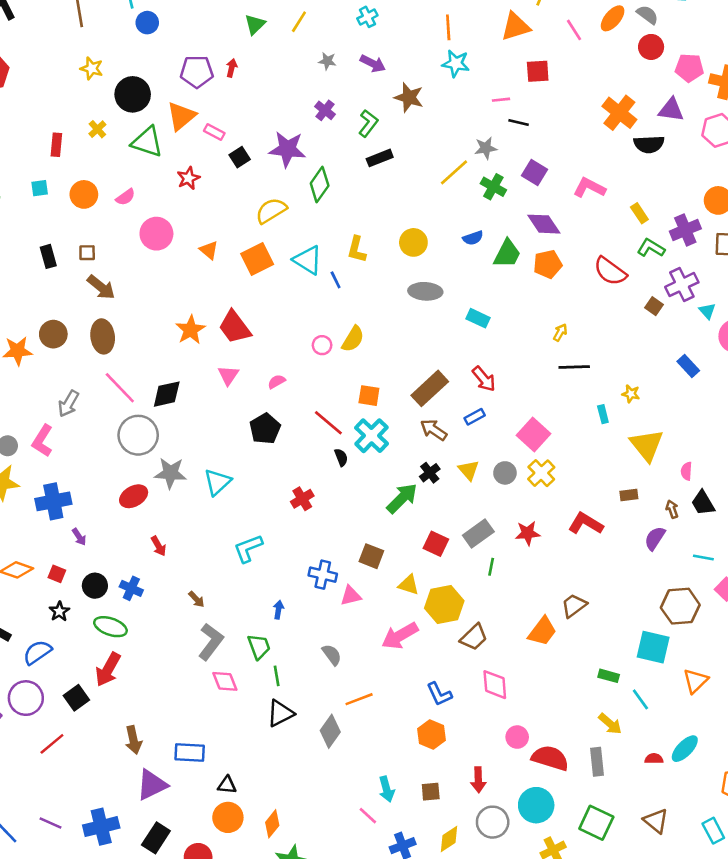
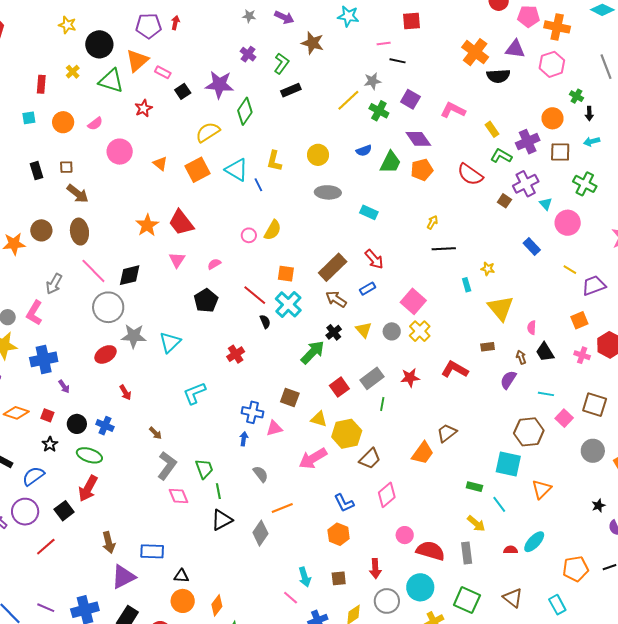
red square: (436, 544) -> (339, 387), turned 30
blue arrow: (278, 610) -> (244, 439), moved
pink diamond: (495, 685) -> (387, 495), turned 55

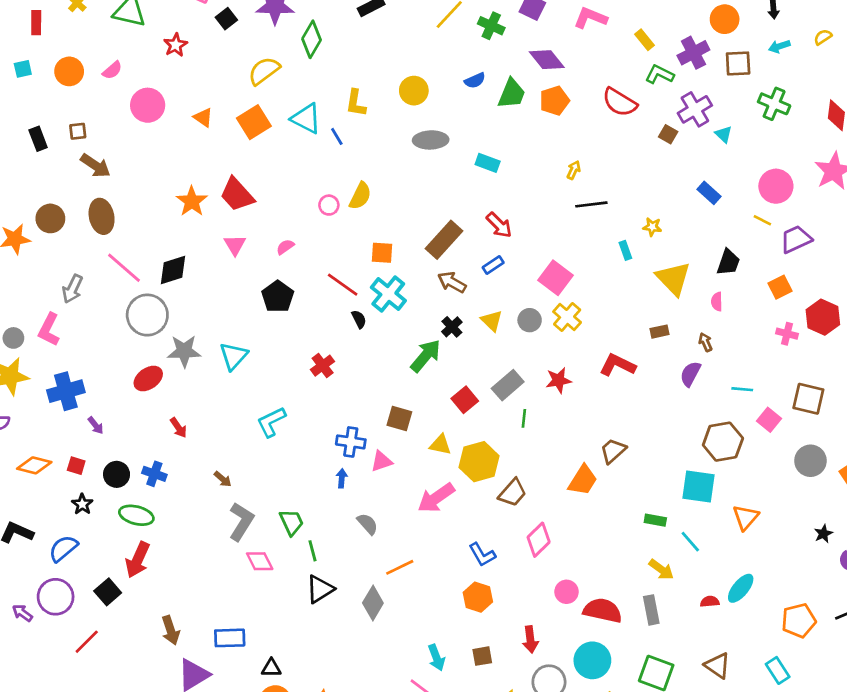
pink circle: (568, 223) -> (776, 186), moved
black trapezoid: (545, 352) -> (728, 262), moved, turned -125

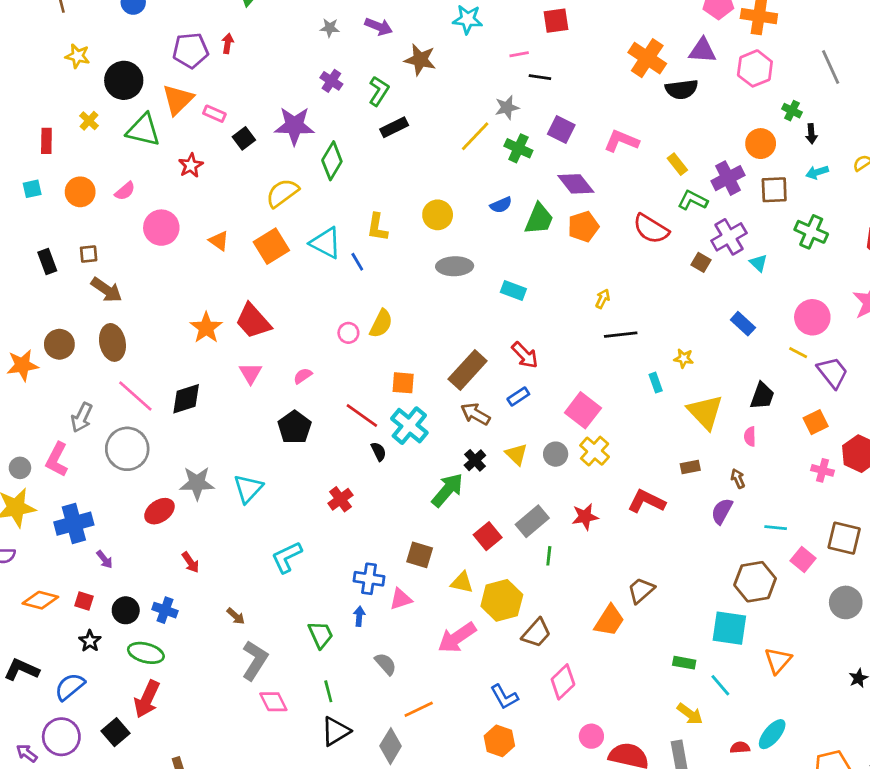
purple trapezoid: (796, 239) -> (833, 373), turned 76
gray circle: (147, 315) -> (127, 449), moved
green trapezoid: (291, 522) -> (321, 635), moved

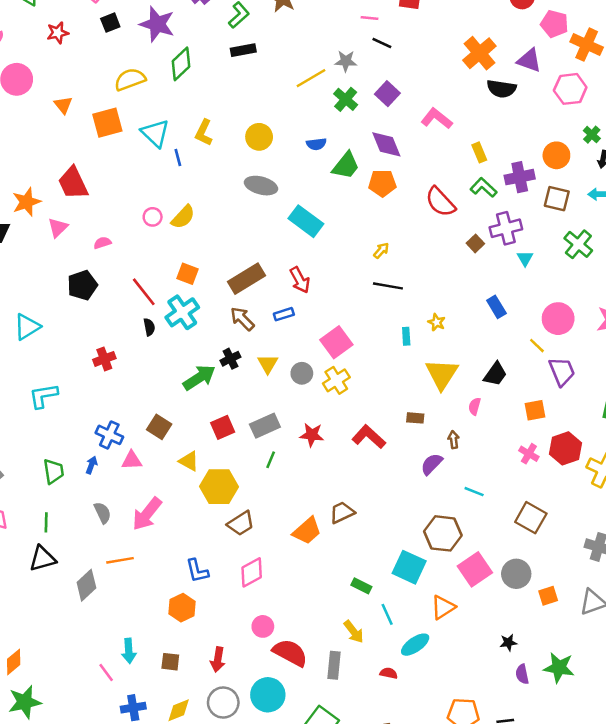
cyan rectangle: (513, 291) -> (306, 221), size x1.5
orange star: (206, 328) -> (26, 202), moved
pink square: (803, 560) -> (475, 569), moved, size x1.5
pink arrow: (457, 638) -> (147, 514), moved, turned -33
cyan ellipse: (772, 734) -> (415, 645), moved

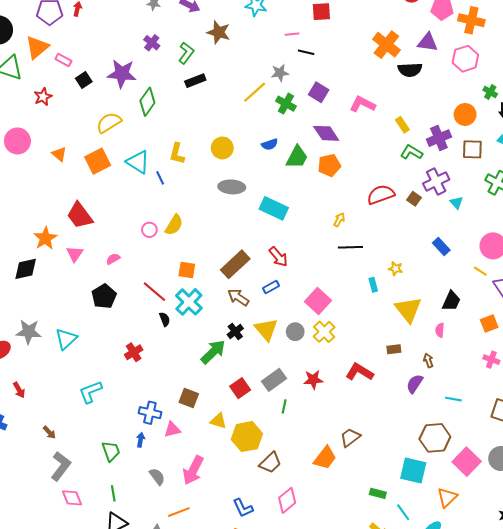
red semicircle: (440, 202) -> (381, 195), moved, turned 124
yellow triangle: (268, 364) -> (266, 329), size x1.4

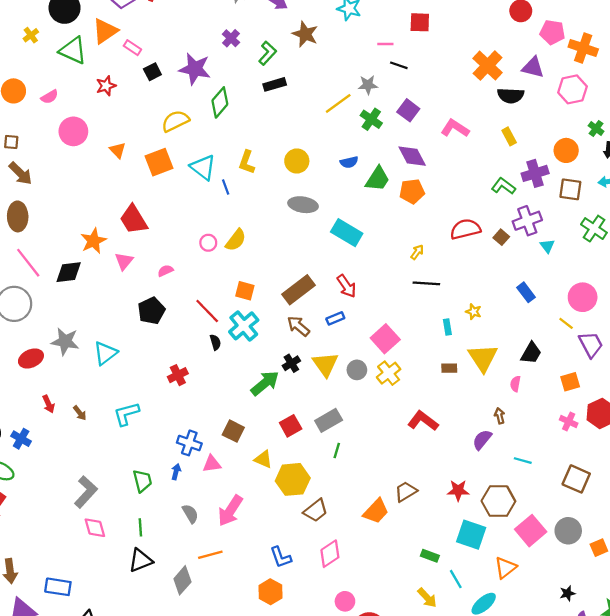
yellow rectangle: (402, 125) -> (509, 136), moved
brown rectangle: (394, 349) -> (449, 368), moved
red star: (313, 380) -> (458, 490), moved
brown arrow: (49, 432) -> (80, 413), moved

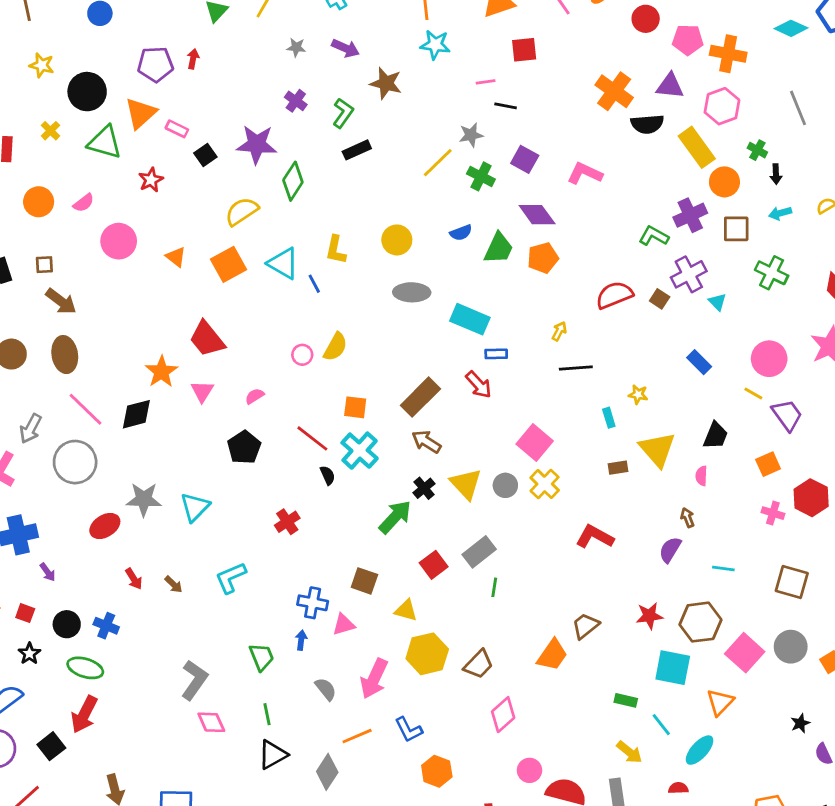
yellow rectangle: (509, 136) -> (697, 147), moved, size x1.8
blue rectangle: (335, 318) -> (496, 354), moved, turned 30
yellow hexagon: (293, 479) -> (427, 654), moved
blue L-shape: (281, 557) -> (409, 730), moved

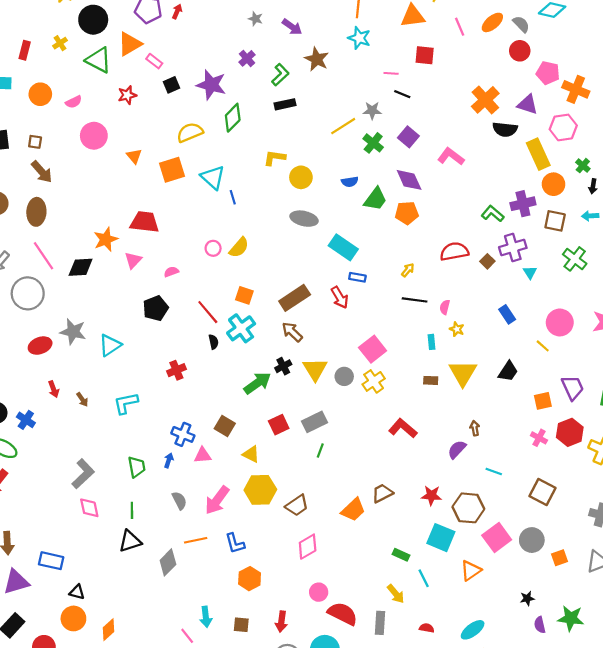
yellow L-shape: (336, 250) -> (275, 158), moved, turned 75
red trapezoid: (207, 339) -> (145, 222), turned 124
purple trapezoid: (787, 415) -> (573, 388), moved
pink semicircle: (701, 476) -> (445, 307), moved
cyan ellipse: (700, 750) -> (473, 630), moved

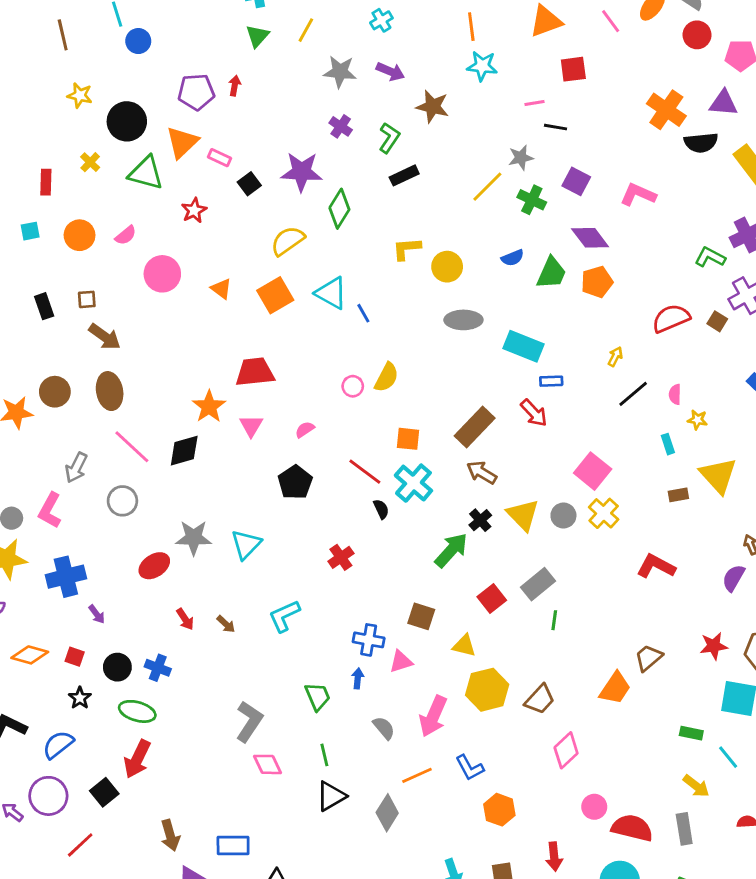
gray star: (256, 19) -> (340, 72), size x1.6
gray circle: (28, 293) -> (122, 501), size x0.7
black line: (415, 300) -> (633, 394), turned -35

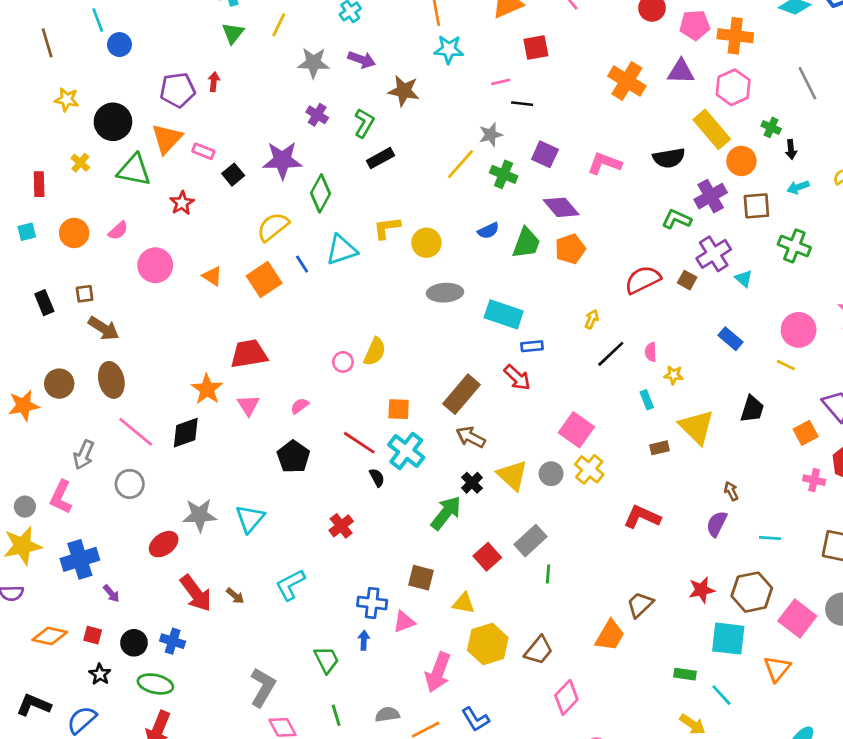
black semicircle: (701, 143) -> (669, 158), moved
cyan triangle: (331, 293) -> (341, 250), moved, turned -44
blue line: (363, 313) -> (302, 264), moved
red arrow: (185, 619) -> (196, 593), size x1.8
gray semicircle: (384, 728) -> (387, 714), moved, turned -55

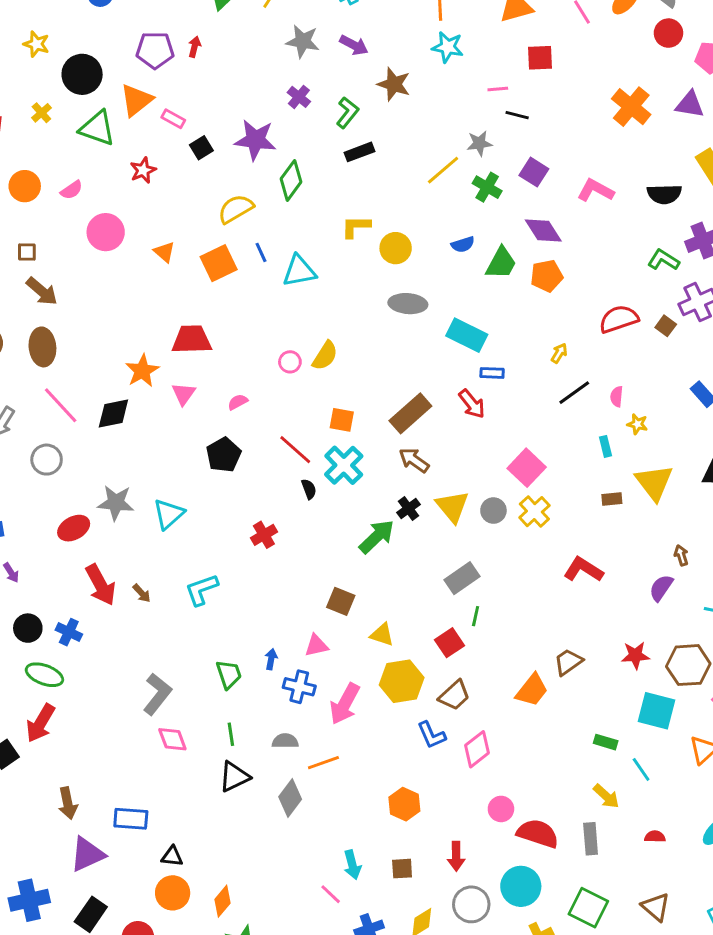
cyan triangle: (341, 250) -> (299, 271), moved
red square: (487, 557) -> (449, 643), moved
blue cross: (372, 603) -> (299, 687), moved
blue L-shape: (475, 719) -> (431, 735), moved

